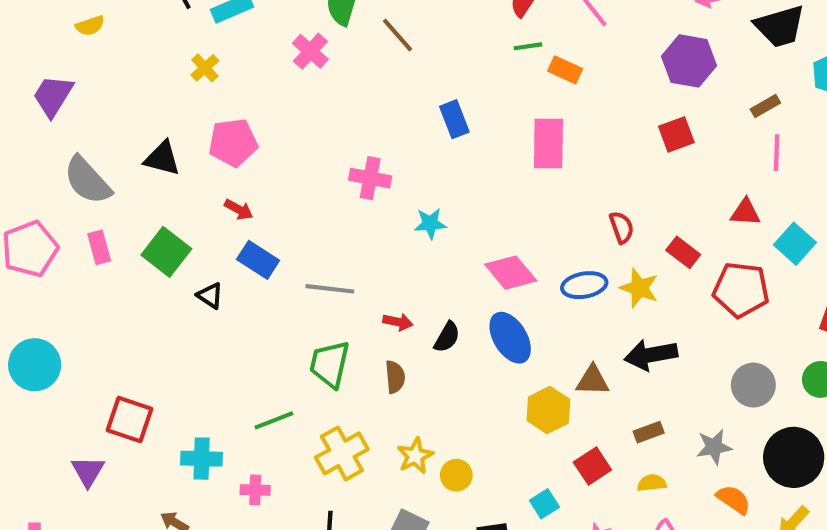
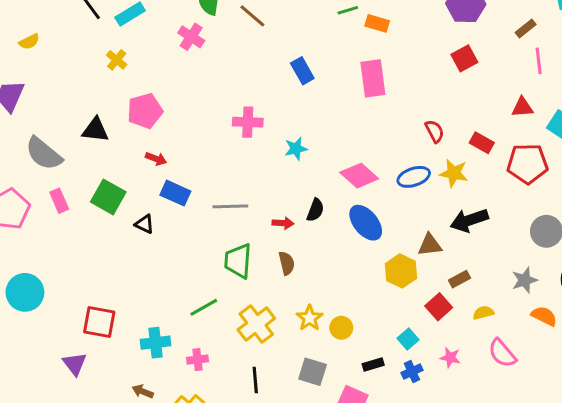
black semicircle: (447, 337) -> (315, 210), moved
brown rectangle: (649, 432) -> (460, 279), moved

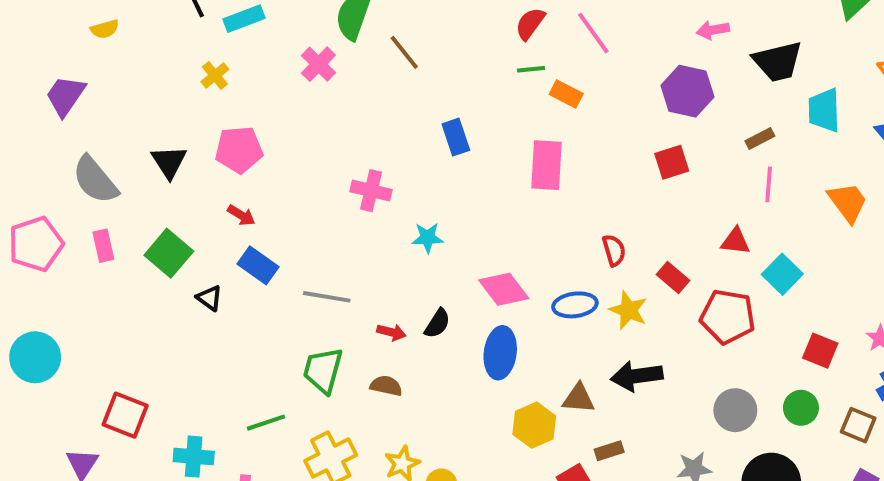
black triangle: (95, 130) -> (169, 162), turned 40
blue ellipse: (366, 223) -> (500, 353), turned 36
brown semicircle: (287, 263) -> (386, 386), turned -75

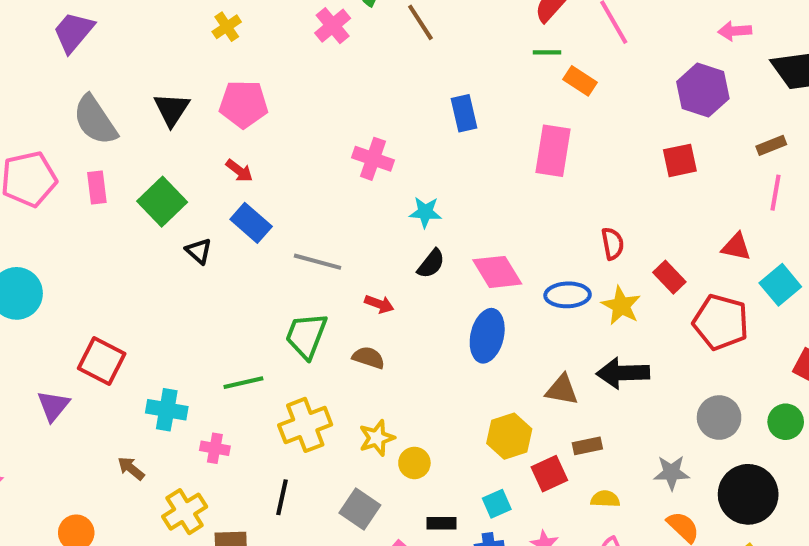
black semicircle: (437, 323) -> (431, 264), moved
yellow hexagon: (534, 425) -> (509, 436), moved

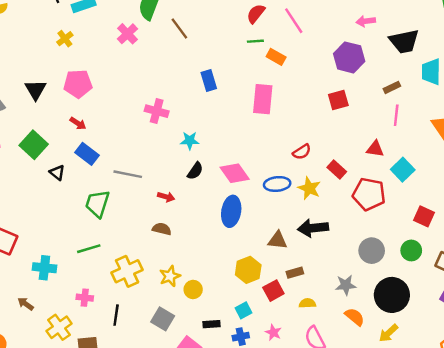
red semicircle: (613, 244) -> (302, 152), turned 72
green trapezoid: (306, 336) -> (97, 204), moved
pink cross: (215, 448) -> (85, 298), moved

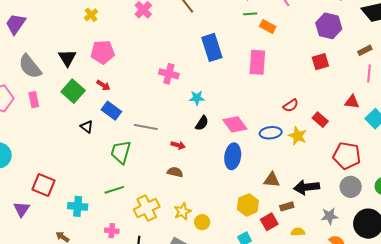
blue rectangle: (209, 81) -> (212, 47), size x1.5
green square: (34, 145) -> (73, 91), moved
red pentagon: (369, 194) -> (347, 156), moved
black arrow: (313, 228) -> (307, 187), moved

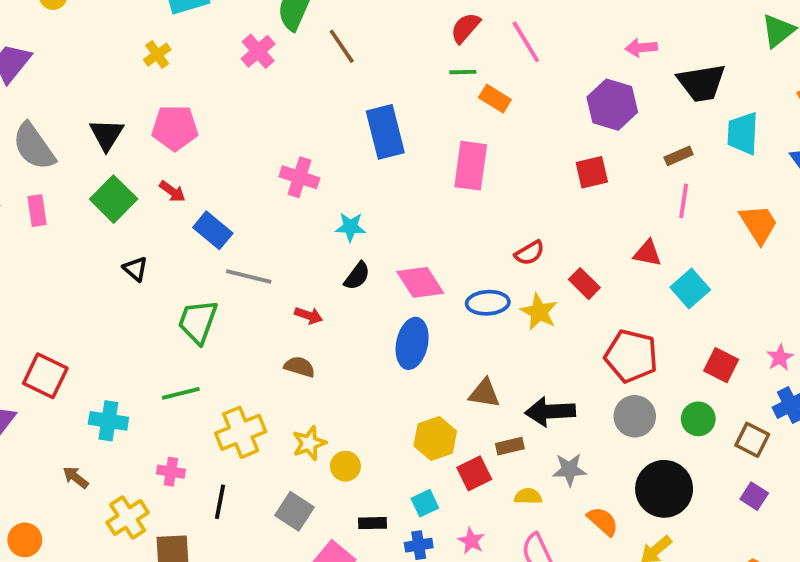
blue rectangle: (111, 111) -> (213, 230), moved
gray star: (329, 216) -> (569, 470), moved

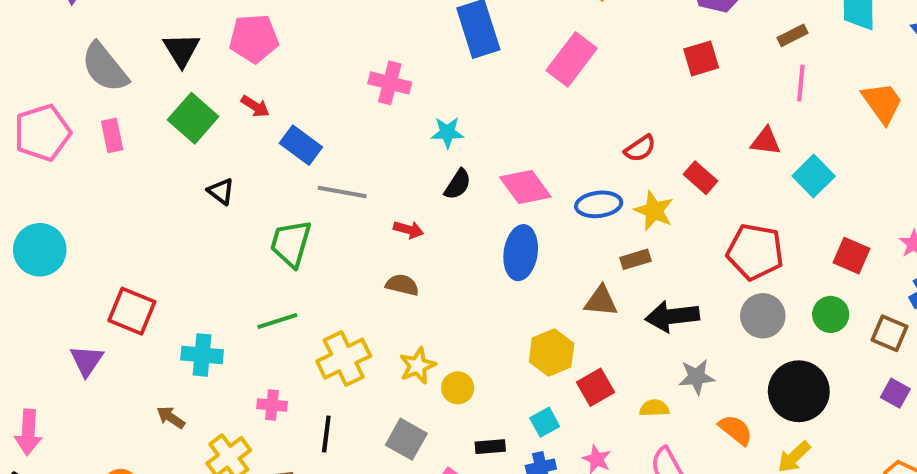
pink rectangle: (471, 166) -> (572, 59), turned 33
brown rectangle: (510, 446) -> (636, 259), moved

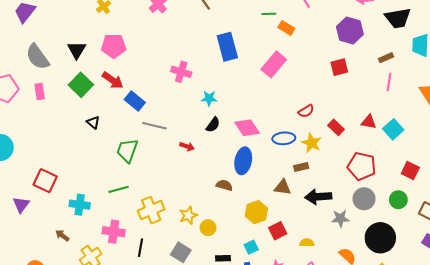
red arrow: (255, 106) -> (113, 80), size x1.5
red triangle: (766, 141) -> (369, 122), moved
brown semicircle: (402, 285) -> (224, 185), moved
gray star: (697, 377) -> (340, 219), moved
pink cross: (272, 405) -> (114, 232), size x1.5

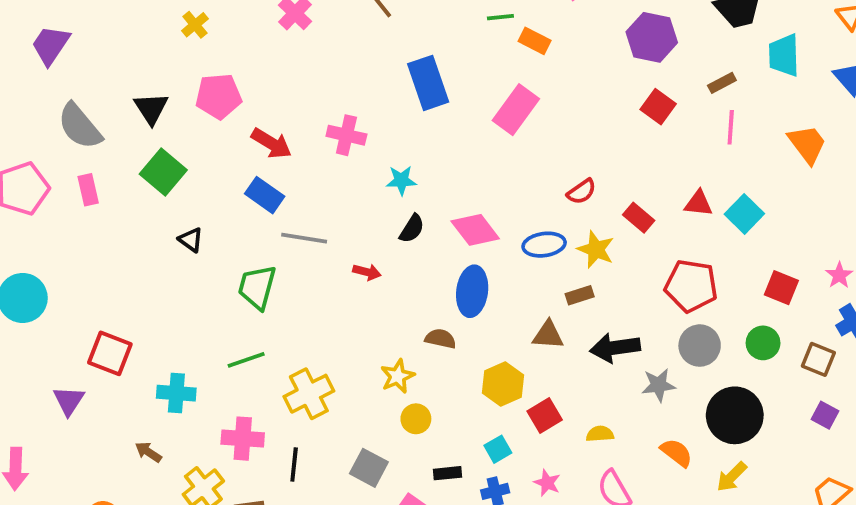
red square: (339, 67) -> (658, 107), moved, turned -36
red arrow: (113, 80) -> (271, 143), moved
yellow star: (188, 215) -> (398, 376), moved

